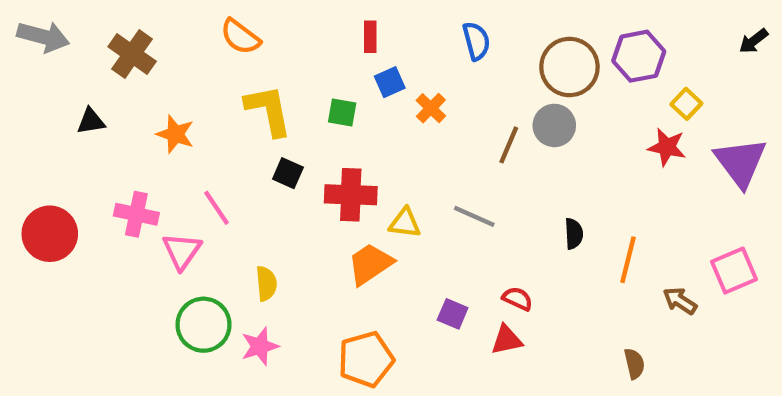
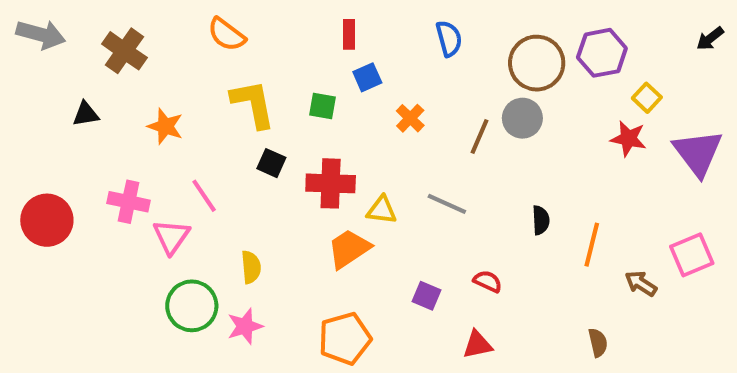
orange cross: (431, 108) -> (410, 118), moved
red triangle: (507, 340) -> (477, 345), moved

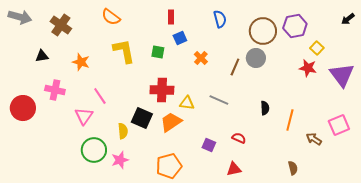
black square: (271, 163) -> (142, 118), moved, size x1.5
pink cross: (129, 202) -> (55, 90), moved

